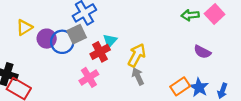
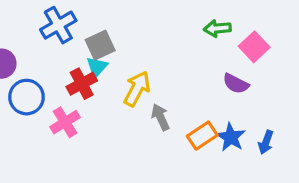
pink square: (215, 14) -> (254, 47), moved
gray square: (77, 34) -> (100, 45), moved
blue circle: (62, 42) -> (27, 97), moved
gray arrow: (138, 76) -> (160, 117), moved

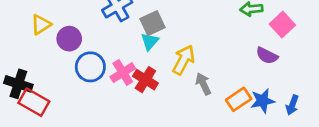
red cross: (82, 84) -> (145, 80), moved, turned -30
pink cross: (65, 122) -> (123, 73), moved
blue star: (231, 137) -> (263, 101), turned 30

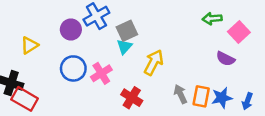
yellow triangle: (41, 25) -> (29, 45), moved
purple circle: (69, 39) -> (71, 30), moved
red cross: (145, 80) -> (132, 98), moved
gray arrow: (203, 84) -> (180, 94), moved
orange rectangle: (239, 99) -> (201, 96), turned -45

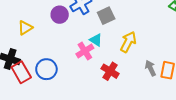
cyan triangle: (124, 47) -> (96, 40), moved, turned -40
blue circle: (73, 68) -> (46, 69), moved
red rectangle: (25, 99) -> (21, 72), turned 30

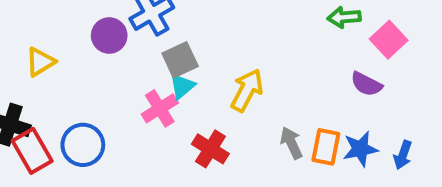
gray square: (106, 16) -> (180, 60), moved
cyan triangle: (96, 40) -> (182, 86), turned 48

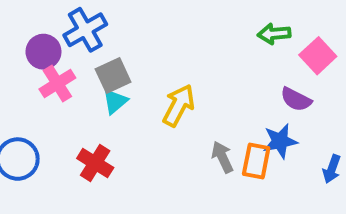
pink cross: (160, 108) -> (57, 83), moved
red cross: (210, 149) -> (95, 163), moved
blue star: (360, 149) -> (280, 141), moved

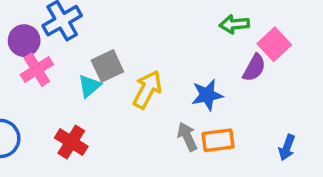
gray square: (113, 76) -> (107, 66), moved
purple semicircle: (296, 99) -> (254, 68), moved, turned -88
blue star: (280, 141) -> (207, 95), moved
orange rectangle: (256, 161) -> (218, 140), turned 72

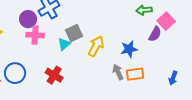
pink cross: (37, 70) -> (35, 35), turned 36

